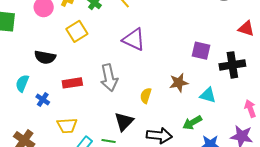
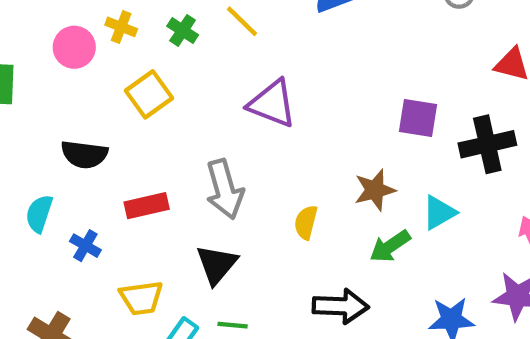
cyan triangle: (208, 95) -> (439, 213), turned -42
black triangle: (124, 122) -> (217, 264), moved
green arrow: (192, 123) -> (390, 246), moved

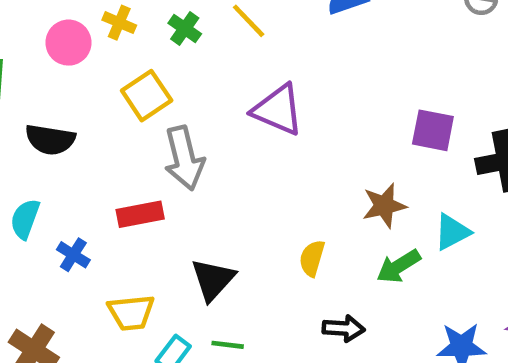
black semicircle: (84, 154) -> (50, 140), moved
gray arrow: (225, 189) -> (184, 158), moved
yellow semicircle: (306, 222) -> (312, 258), moved
black arrow: (341, 306) -> (344, 328), size x0.7

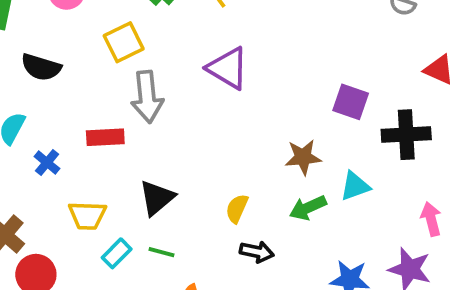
yellow semicircle: (312, 258) -> (237, 208), moved

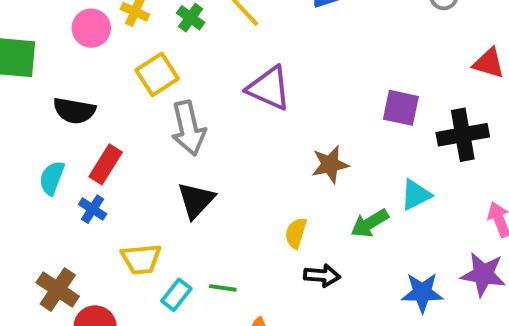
red rectangle: (105, 137) -> (106, 164), moved, turned -48
brown star: (303, 157) -> (330, 164), moved
black triangle: (157, 198) -> (196, 200), moved

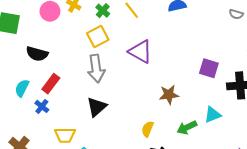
yellow square: (157, 74) -> (98, 37), moved

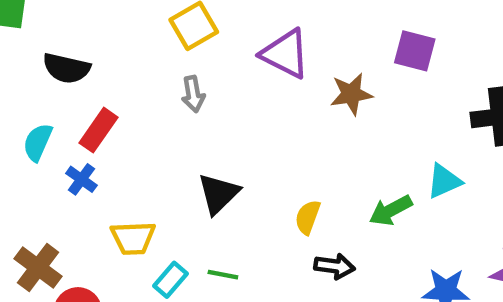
purple square: (209, 68) -> (415, 51), moved
gray arrow: (96, 69) -> (193, 94), size x0.6
brown star: (169, 95) -> (351, 94), moved
black triangle: (97, 107) -> (218, 194), moved

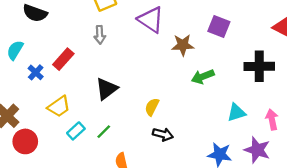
red rectangle: (98, 130) -> (63, 59), moved
cyan triangle: (444, 181) -> (236, 113), moved
green arrow: (391, 210) -> (203, 77), moved
yellow trapezoid: (133, 238) -> (59, 107), turned -40
green line: (223, 275) -> (104, 132), turned -63

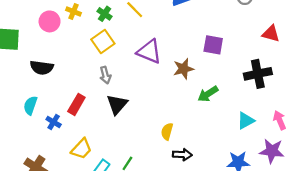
black triangle: (107, 89) -> (117, 104), moved

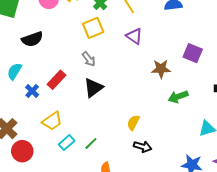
purple triangle: (149, 52) -> (134, 36), moved, size x0.7
black semicircle: (42, 68) -> (32, 39), turned -40
gray arrow: (105, 75) -> (89, 59), turned -35

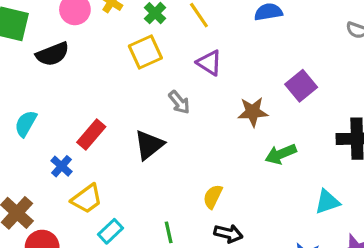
black semicircle: (32, 39) -> (52, 54), moved
purple square: (193, 53) -> (301, 86), turned 30
gray arrow: (89, 59) -> (179, 102), moved
blue cross: (32, 91) -> (62, 166), moved
green line: (91, 143) -> (169, 232), moved, turned -56

